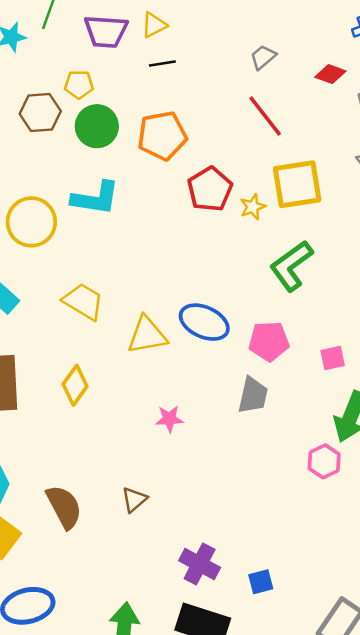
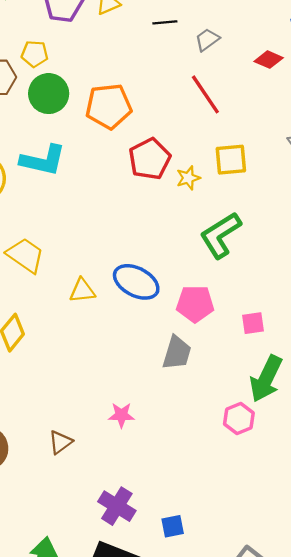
black line: (162, 63) -> (165, 22), moved
yellow square: (297, 184) -> (231, 160), size x0.7
yellow triangle: (147, 335) -> (82, 291), size x0.7
pink star: (169, 419) -> (121, 415), moved

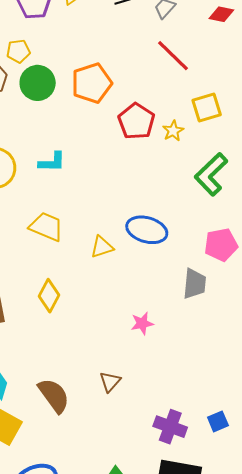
cyan L-shape: (43, 160) -> (52, 162), moved, size x0.7
pink pentagon: (195, 304) -> (221, 245), moved
pink star: (121, 415) -> (142, 323), moved
blue square: (173, 526) -> (218, 421), moved

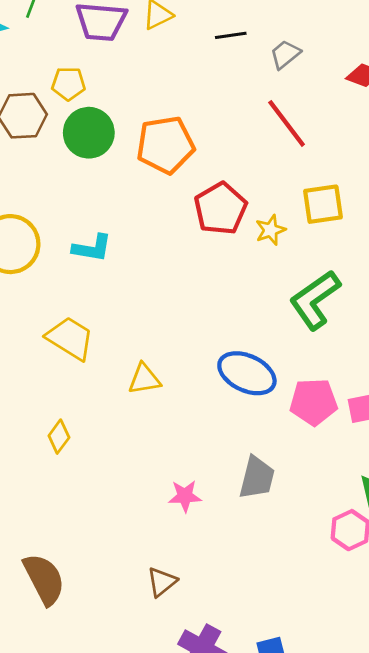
blue ellipse: (147, 230) -> (247, 373), moved
gray trapezoid: (195, 284) -> (257, 478), moved
yellow diamond: (49, 296) -> (59, 437), size x0.7
brown triangle: (110, 382) -> (162, 582), moved

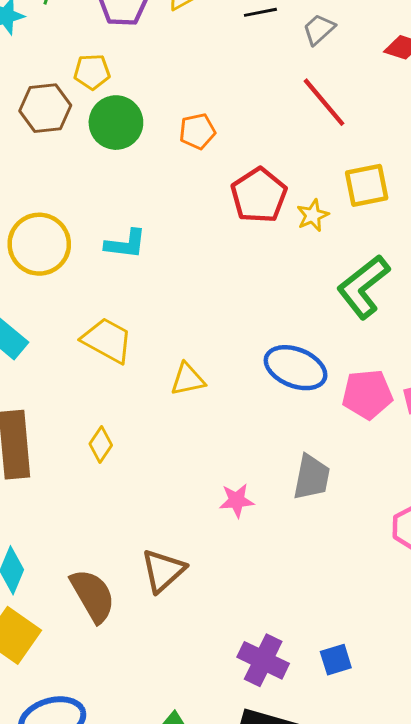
orange pentagon: (165, 145) -> (197, 131), size x0.6
brown triangle: (162, 582) -> (163, 571), moved, size x1.4

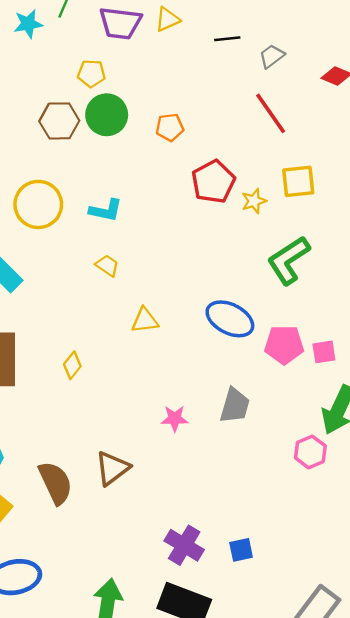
brown hexagon: (45, 108) -> (59, 121), moved
yellow trapezoid: (107, 340) -> (107, 266), moved, size x0.6

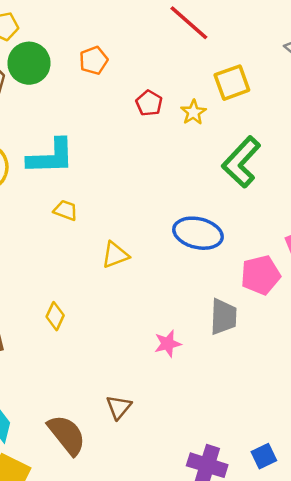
red pentagon: (213, 182) -> (149, 103), size x0.6
cyan L-shape: (106, 210) -> (51, 157), size x1.5
pink pentagon: (284, 345) -> (261, 275), moved
brown triangle: (112, 468) -> (119, 407), size x0.7

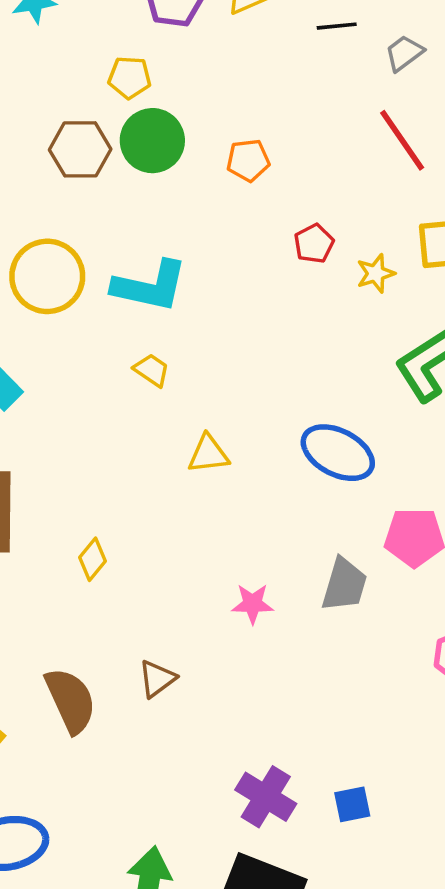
yellow diamond: (55, 316) -> (93, 559), moved

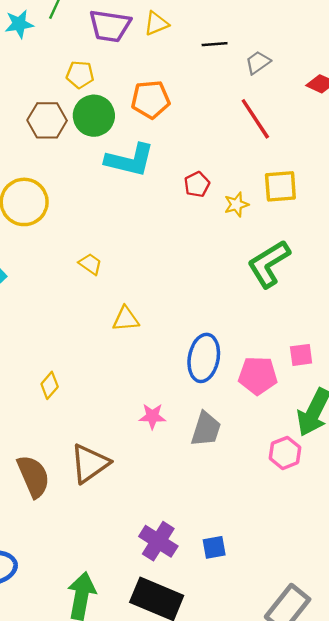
orange pentagon: (248, 160) -> (151, 99), moved, size x1.4
cyan L-shape: (150, 286) -> (130, 160), moved
blue ellipse: (338, 453) -> (204, 358), moved, turned 72
gray trapezoid: (344, 585) -> (206, 429), moved
brown triangle: (157, 679) -> (90, 464), size x1.6

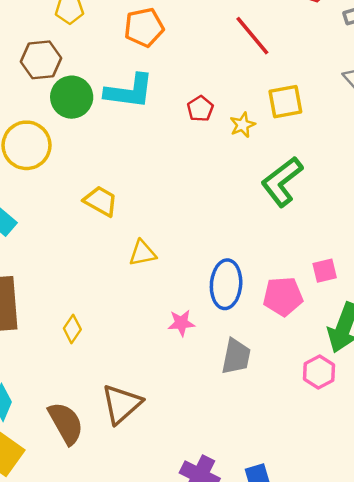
green circle: (94, 116) -> (72, 97), moved
yellow trapezoid: (90, 264) -> (101, 201), size x1.4
pink star: (152, 416) -> (181, 323), moved

